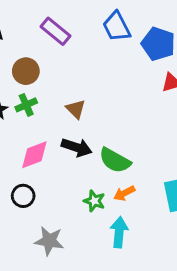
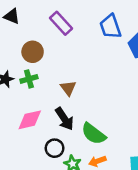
black arrow: (77, 147) -> (64, 119), turned 30
black circle: (23, 196) -> (55, 148), moved

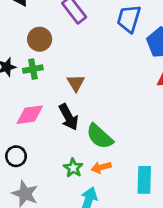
blue trapezoid: (110, 27) -> (129, 19), turned 30
black circle: (55, 148) -> (16, 156), moved

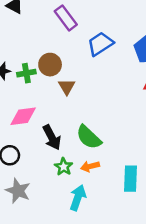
blue trapezoid: (129, 19) -> (100, 44), moved, turned 40
brown circle: (40, 39) -> (50, 65), moved
black arrow: (69, 117) -> (52, 137), moved

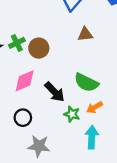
brown circle: (50, 65) -> (39, 48), moved
brown triangle: (67, 87) -> (85, 34), moved, turned -49

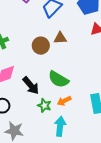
brown circle: (39, 48) -> (41, 46), moved

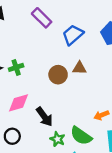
green semicircle: (58, 79) -> (81, 136), moved
orange arrow: (64, 101) -> (101, 115), moved

